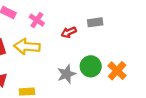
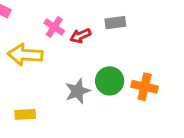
pink cross: (37, 20) -> (54, 27), moved
orange cross: (117, 71) -> (145, 87), turned -30

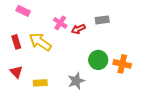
yellow arrow: (25, 55) -> (40, 42), turned 30
gray star: (78, 91) -> (76, 81), moved

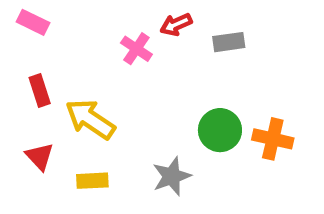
pink rectangle: (23, 11) -> (33, 22), moved
red arrow: (78, 29) -> (176, 24), moved
yellow arrow: (40, 42) -> (90, 119), moved

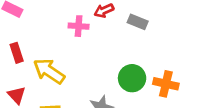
gray rectangle: (229, 42) -> (138, 22), turned 30
pink cross: (136, 49) -> (79, 26), turned -30

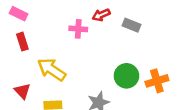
red rectangle: (17, 53) -> (22, 42), moved
orange cross: (166, 84) -> (157, 81), turned -30

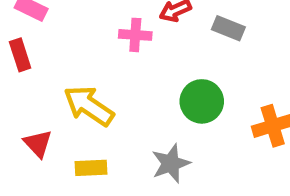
red rectangle: (22, 42) -> (20, 55), moved
green circle: (126, 76) -> (202, 101), moved

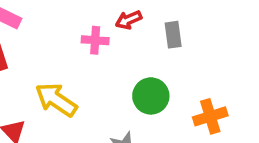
gray rectangle: (228, 28) -> (173, 35), turned 60

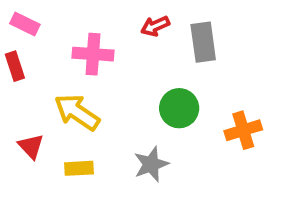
gray rectangle: (173, 35) -> (203, 42), size x1.4
pink cross: (95, 40) -> (93, 54), moved, size x1.4

